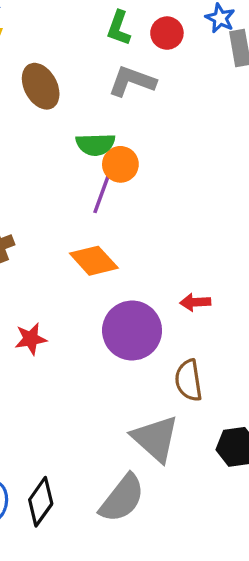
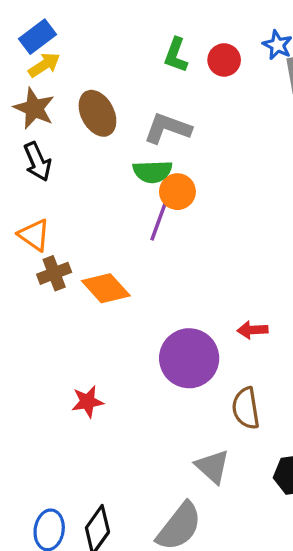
gray L-shape: (132, 81) -> (167, 128), moved
orange diamond: (94, 261) -> (106, 288), moved
red star: (31, 339) -> (87, 402), moved
gray triangle: (155, 439) -> (212, 467), size x0.7

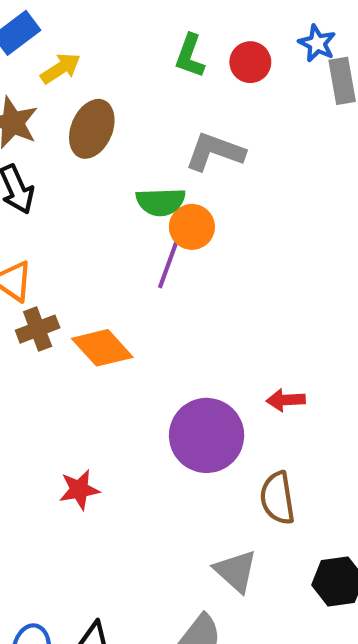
yellow arrow: (44, 65) -> (61, 68), moved
brown ellipse: (97, 113) -> (92, 129), turned 51
gray L-shape: (167, 128) -> (215, 152), moved

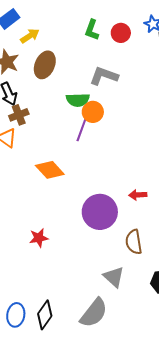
brown cross: (38, 329) -> (19, 115), moved

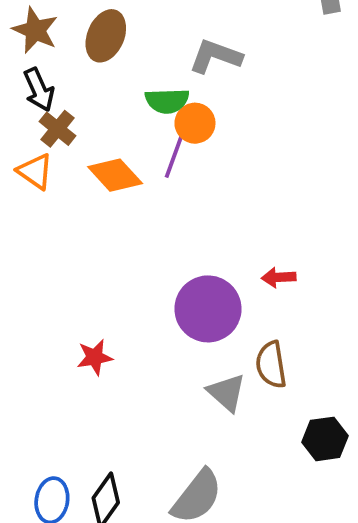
brown cross: (19, 115) -> (57, 129), turned -30
orange diamond: (50, 170) -> (115, 175), moved
gray triangle: (114, 277) -> (227, 393), moved

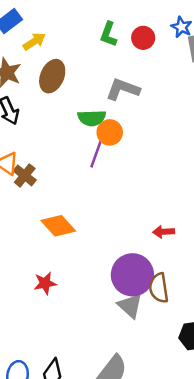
brown cross: (57, 129) -> (25, 175), moved
orange diamond: (115, 175) -> (58, 226), moved
purple circle: (208, 309) -> (132, 275), moved

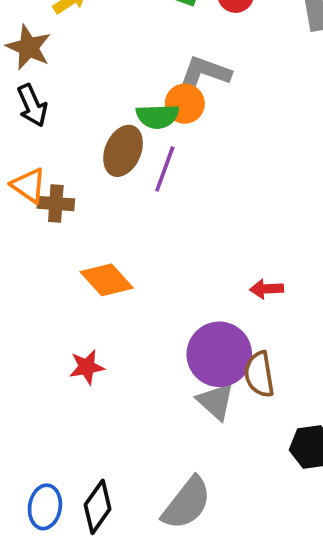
brown ellipse: (52, 76) -> (123, 151), moved
orange circle: (110, 132) -> (185, 104), moved
brown cross: (25, 175) -> (56, 204), turned -35

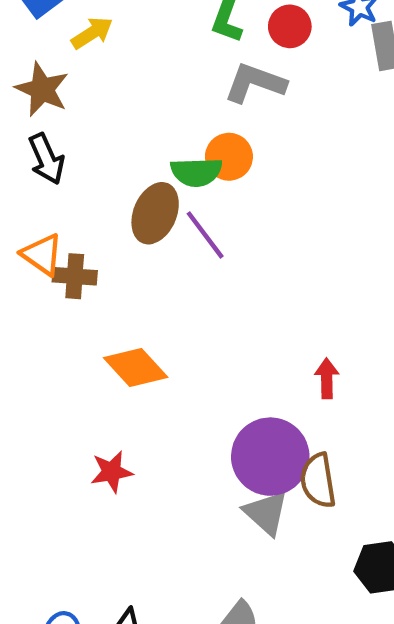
gray L-shape: (205, 73) -> (255, 83), moved
purple line: (165, 169) -> (205, 235), turned -57
red arrow: (267, 289) -> (327, 378), turned 92

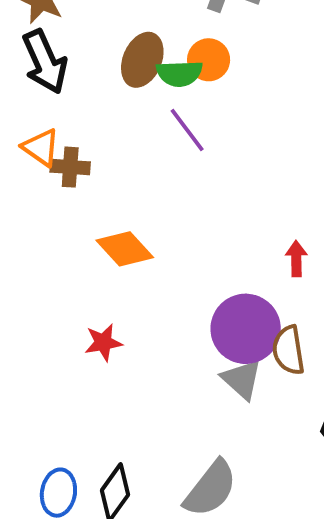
black arrow: (46, 159) -> (45, 62), size x1.4
brown ellipse: (155, 213) -> (142, 60), moved

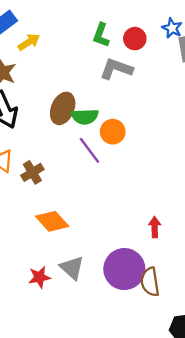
orange circle: (209, 60) -> (113, 132), moved
brown cross: (70, 167) -> (32, 172), moved, turned -35
gray triangle: (242, 379) -> (72, 268), moved

